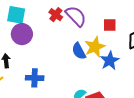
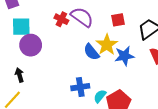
blue star: (110, 61) -> (124, 56), turned 30
blue cross: (35, 78) -> (80, 87), moved

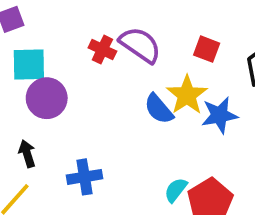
red square: (118, 20) -> (207, 49), turned 32
blue cross: (80, 87) -> (84, 177), moved

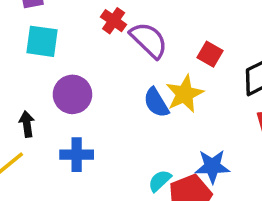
red cross: (102, 50) -> (114, 21), moved
purple circle: (47, 98) -> (72, 94), moved
blue star: (220, 115) -> (212, 166), moved

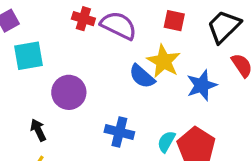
blue cross: (77, 155) -> (119, 132), moved, turned 32
blue star: (212, 166) -> (202, 85), moved

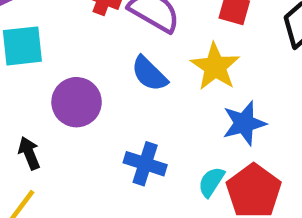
blue semicircle: (142, 76) -> (149, 74), moved
blue star: (202, 85) -> (244, 123), moved

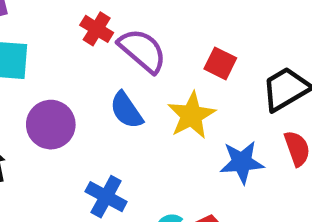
blue star: (244, 123) -> (242, 162), moved

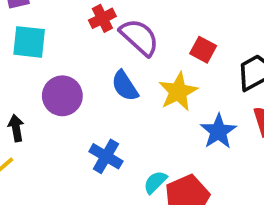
red cross: (97, 29) -> (102, 18), turned 30
blue star: (242, 162) -> (218, 131), turned -30

